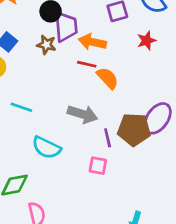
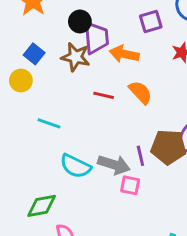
brown star: (46, 45) -> (76, 57), size x1.4
red line: (87, 64) -> (104, 95), moved
gray arrow: (83, 114) -> (114, 165), moved

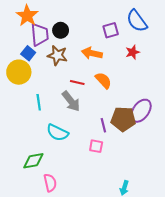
purple trapezoid: (96, 38) -> (40, 34), moved
yellow circle: (21, 81) -> (19, 72), size x1.5
cyan line: (49, 123) -> (39, 102), turned 63
gray arrow: (114, 165) -> (71, 101), moved, turned 35

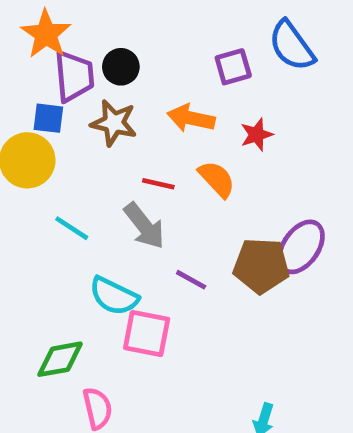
red star: (133, 52) -> (257, 135), moved
blue square: (28, 53) -> (48, 118), turned -32
cyan line: (39, 102) -> (72, 228), turned -49
purple line: (103, 125) -> (191, 280), moved, turned -48
pink square: (96, 146) -> (147, 333), moved, size x1.5

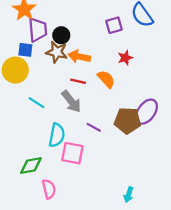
black circle: (121, 67) -> (61, 35), moved
orange arrow: (191, 118) -> (79, 57), moved
cyan semicircle: (114, 296) -> (57, 135), turned -105

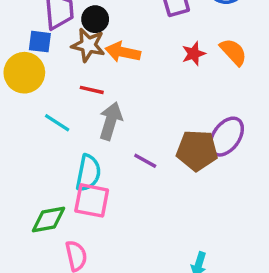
orange semicircle: (106, 79) -> (233, 52), moved
red line: (78, 81) -> (92, 90), moved
gray arrow: (71, 101) -> (111, 121), turned -125
pink square: (72, 153) -> (92, 200), moved

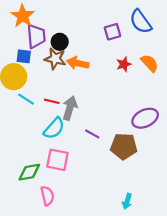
red line: (92, 90) -> (52, 101), moved
cyan line: (57, 123) -> (26, 99), moved
purple ellipse: (226, 137) -> (145, 118), turned 30
brown pentagon: (197, 150) -> (124, 146), moved
cyan semicircle: (88, 173) -> (54, 128), moved, turned 30

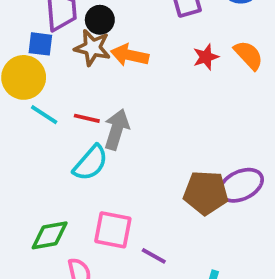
purple ellipse: (145, 118) -> (241, 185), moved
purple line: (92, 134) -> (154, 256), moved
pink square: (57, 160) -> (113, 230), moved

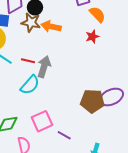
orange semicircle: (249, 55) -> (97, 14), moved
red star: (206, 57) -> (92, 37), moved
pink square: (113, 230) -> (42, 121), turned -35

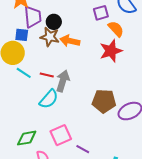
red star: (92, 37) -> (111, 51), size x1.6
brown pentagon: (92, 101) -> (104, 101), moved

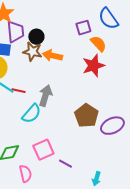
red line: (47, 75) -> (18, 91), moved
brown pentagon: (104, 101) -> (86, 116), turned 30

